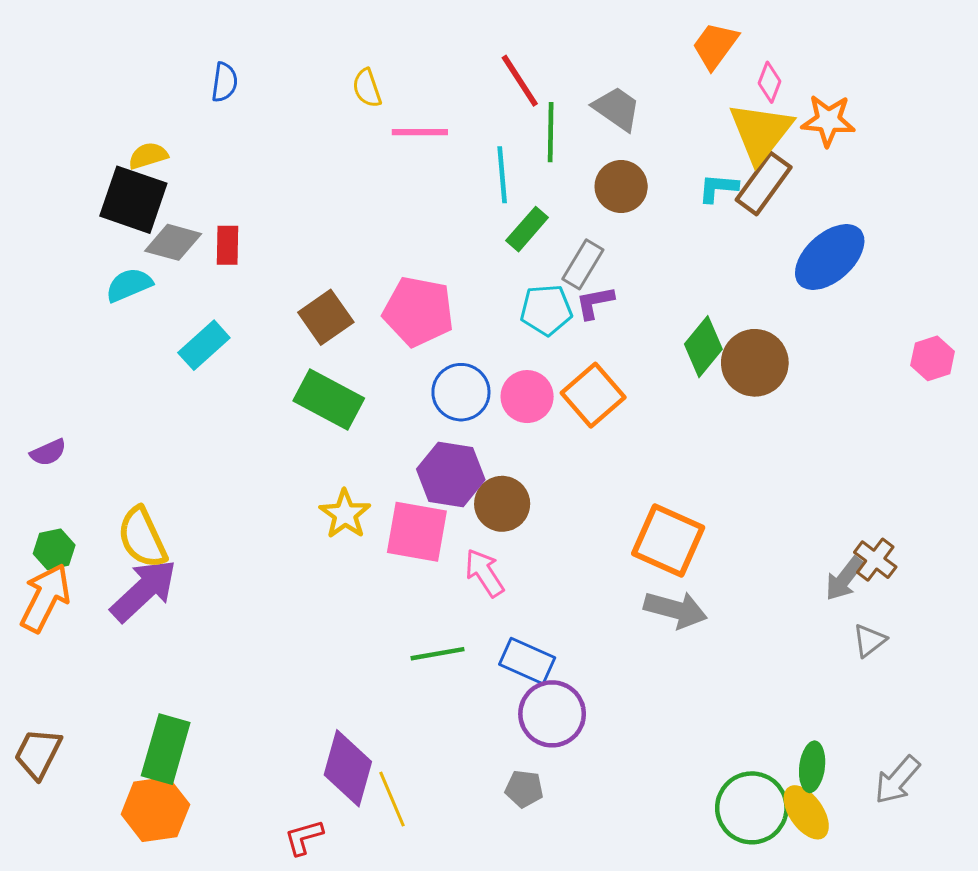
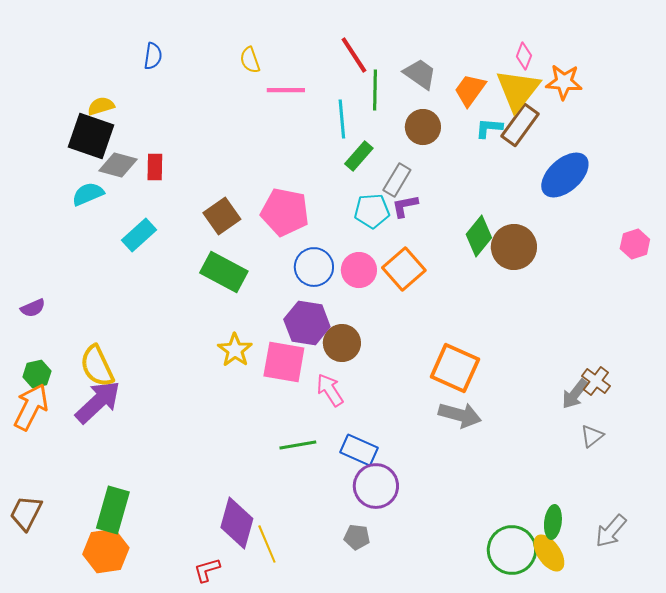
orange trapezoid: (715, 45) -> (470, 90), moved

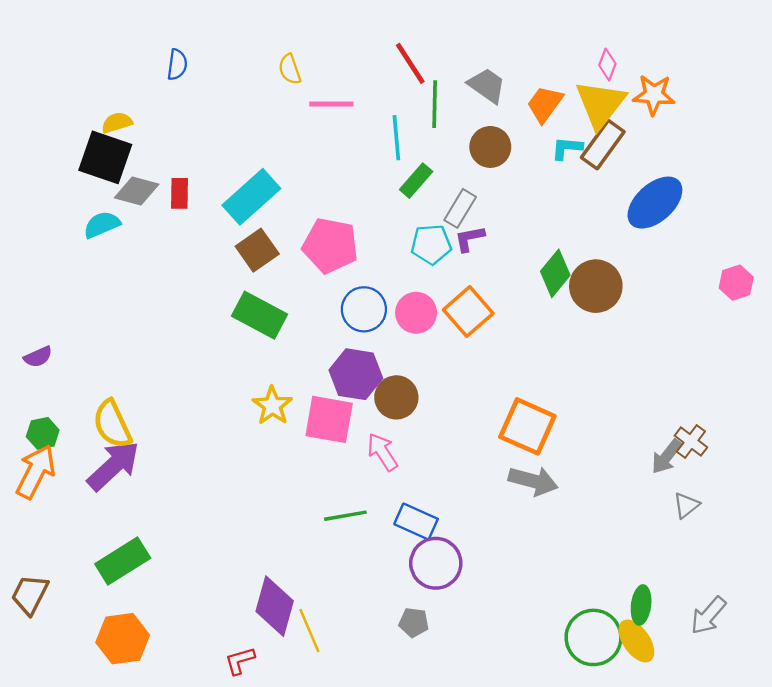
cyan rectangle: (139, 235) -> (251, 197), moved, size x1.4
green rectangle: (113, 510) -> (123, 561), moved, turned 42

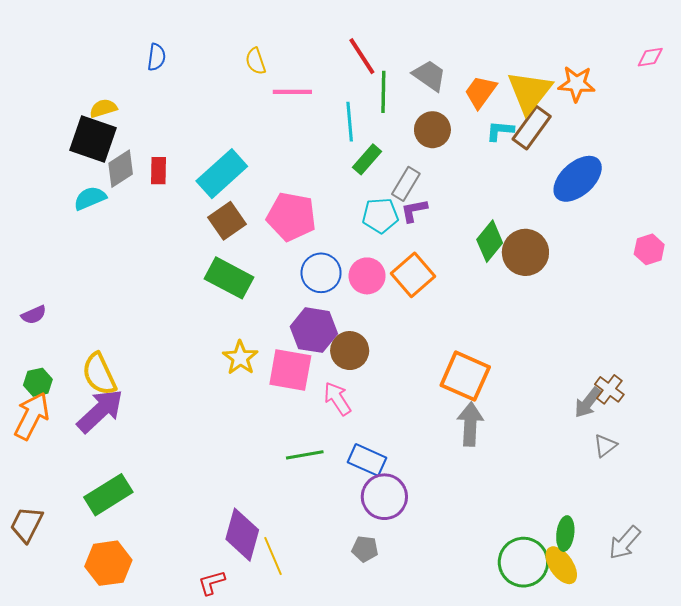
pink diamond: (607, 65) -> (650, 57), moved, turned 60
gray diamond: (137, 191) -> (121, 169), turned -48
gray arrow: (533, 481) -> (470, 424), turned -102

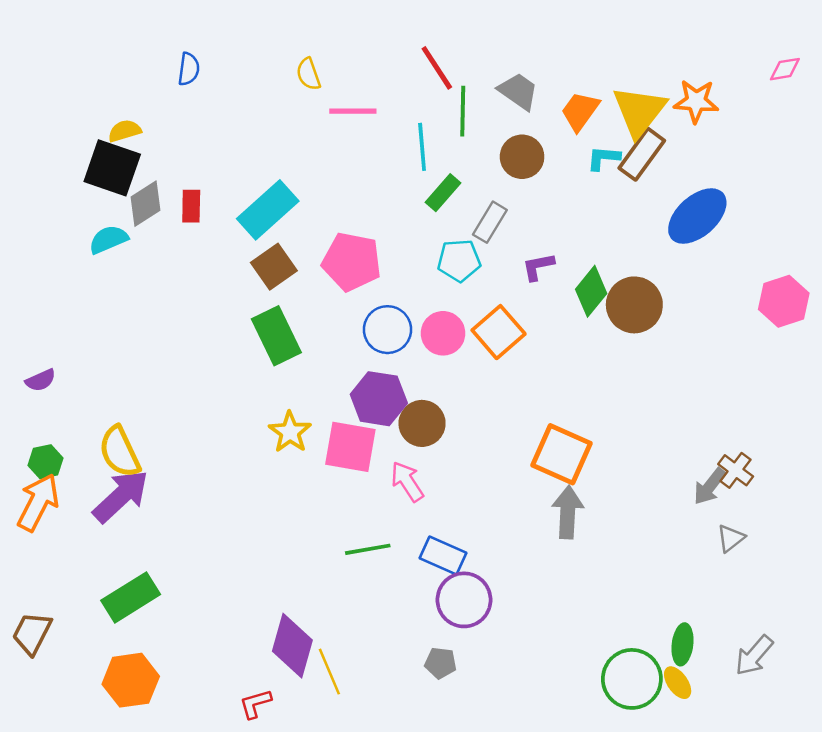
purple L-shape: (414, 210) -> (538, 267), moved
pink hexagon: (649, 249) -> (784, 301), size x1.4
green rectangle: (229, 278) -> (276, 336), turned 36
yellow ellipse: (561, 565) -> (678, 683), size x0.7

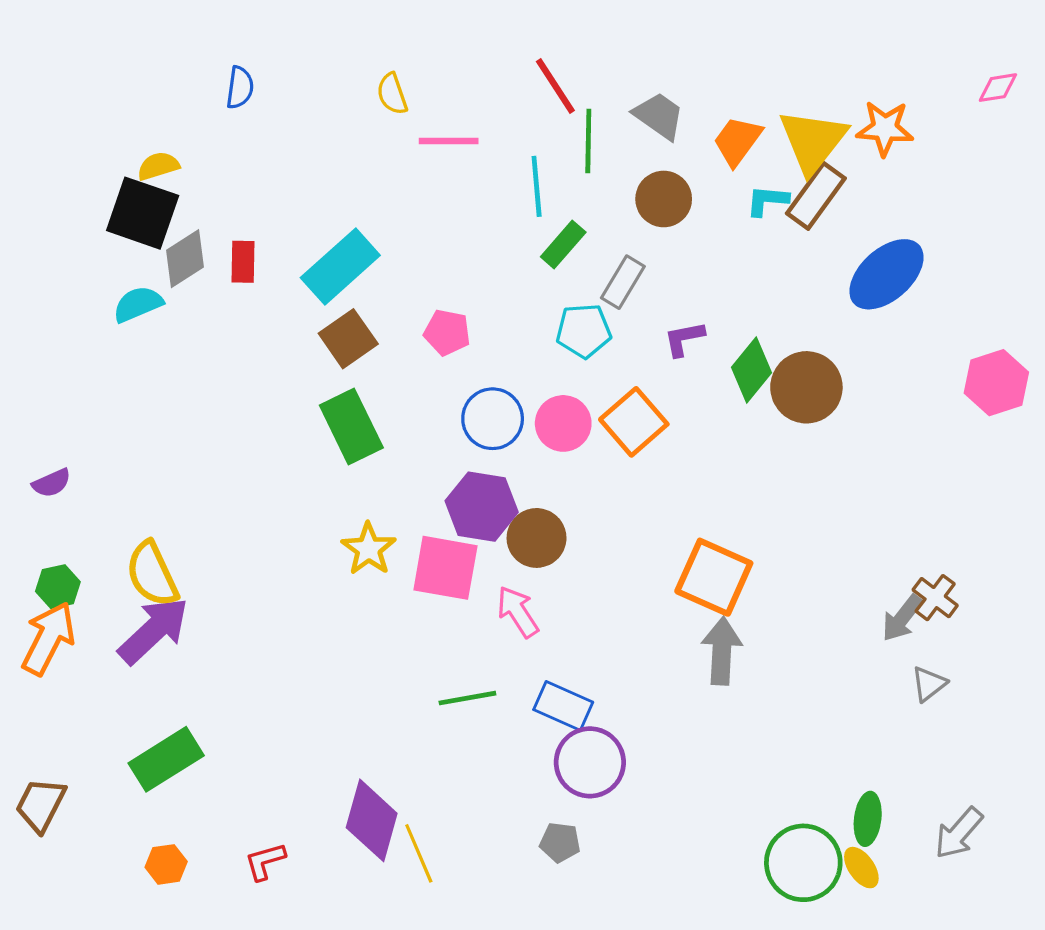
pink pentagon: (352, 262) -> (447, 332), size x0.6
orange hexagon: (131, 680) -> (166, 864), size x0.6
red L-shape: (255, 704) -> (265, 861), moved

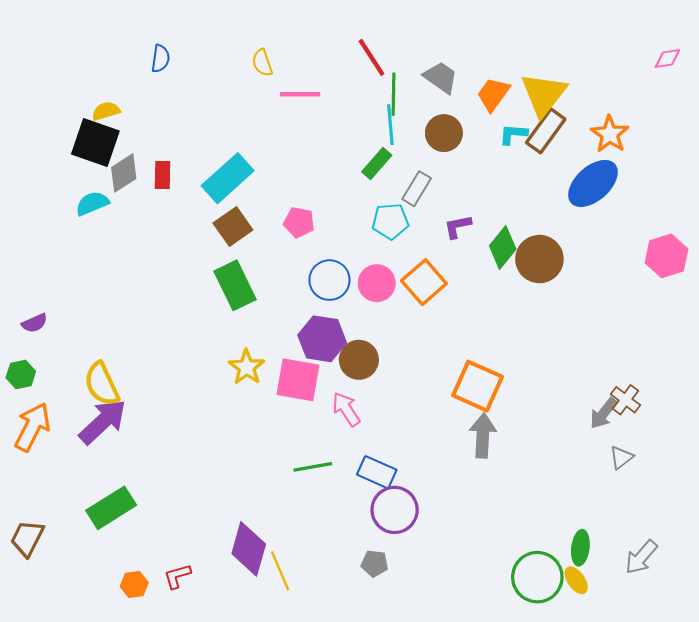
orange star: (885, 128) -> (610, 134), moved, turned 30
cyan line: (537, 186) -> (390, 125), moved
green hexagon: (58, 587) -> (21, 375), moved
orange hexagon: (166, 864) -> (134, 584), moved

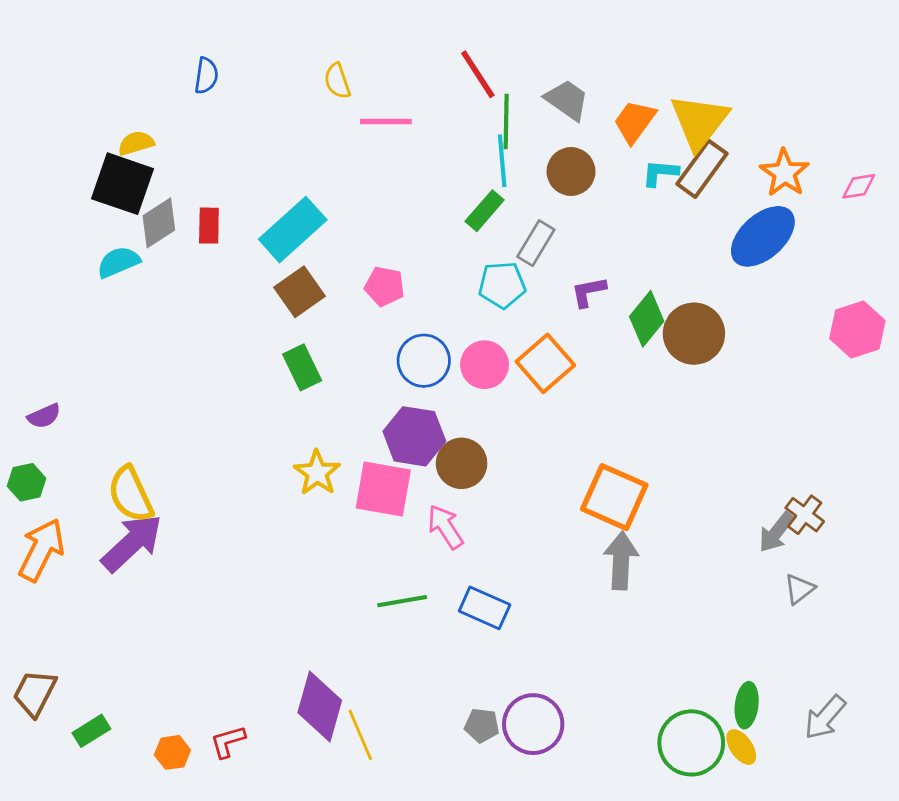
pink diamond: (668, 59) -> (859, 186), moved
green rectangle: (235, 285) -> (302, 367), size x0.7
green rectangle: (111, 508) -> (91, 731), moved, size x0.6
purple circle: (395, 510) -> (533, 724), moved

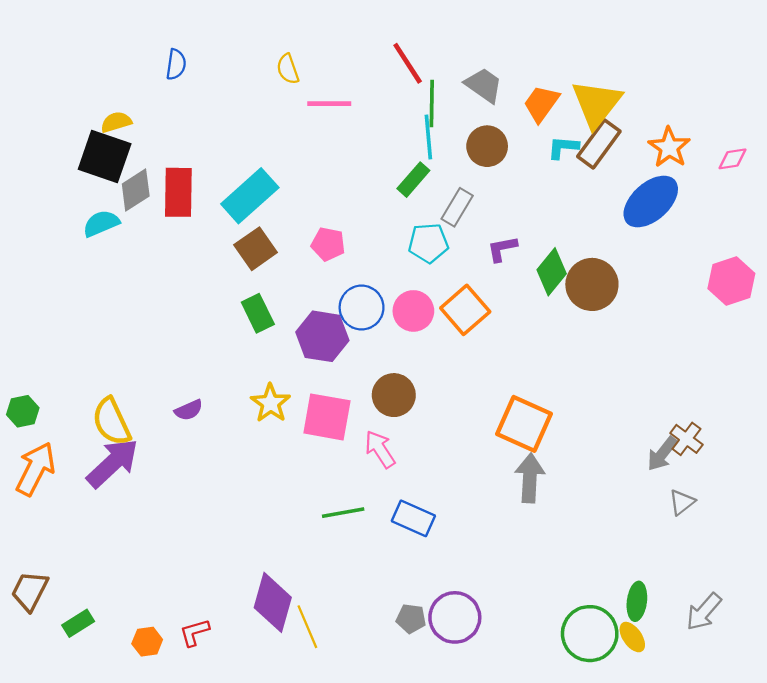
red rectangle: (209, 226) -> (178, 192), size x1.6
purple semicircle: (44, 416) -> (189, 410), moved
purple hexagon: (414, 436) -> (322, 336), moved

